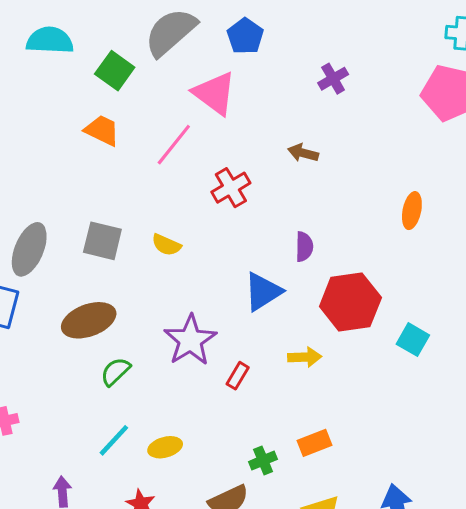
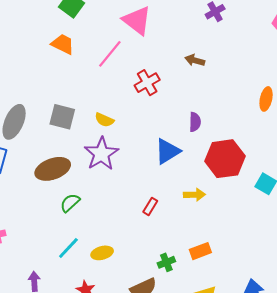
purple star: (190, 340) -> (101, 154), moved

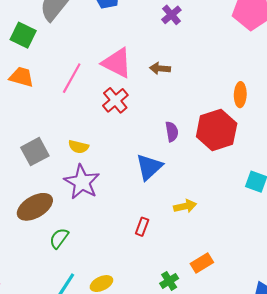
pink triangle: (137, 21) -> (117, 63), moved
gray square: (62, 117) -> (35, 152), turned -32
red hexagon: (225, 159) -> (217, 130), moved

